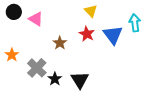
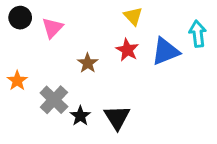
pink triangle: (36, 19) -> (52, 28), turned 42
blue triangle: (113, 35) -> (165, 51), turned 45

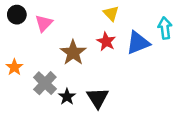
brown star: (88, 63) -> (73, 53), size x1.5

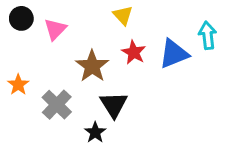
yellow triangle: (111, 13) -> (123, 15), moved
black star: (67, 97) -> (95, 132), moved
black triangle: (98, 98) -> (114, 105), moved

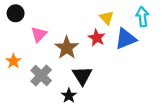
yellow triangle: (123, 15) -> (107, 18), moved
pink triangle: (55, 29) -> (39, 34), moved
cyan arrow: (208, 35) -> (142, 17), moved

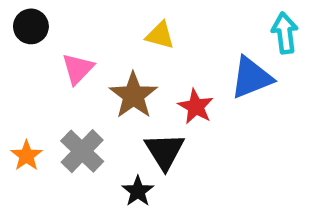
yellow triangle: (107, 18) -> (160, 35), moved, turned -32
red star: (97, 38) -> (196, 107), moved
orange star: (13, 61) -> (26, 156), moved

